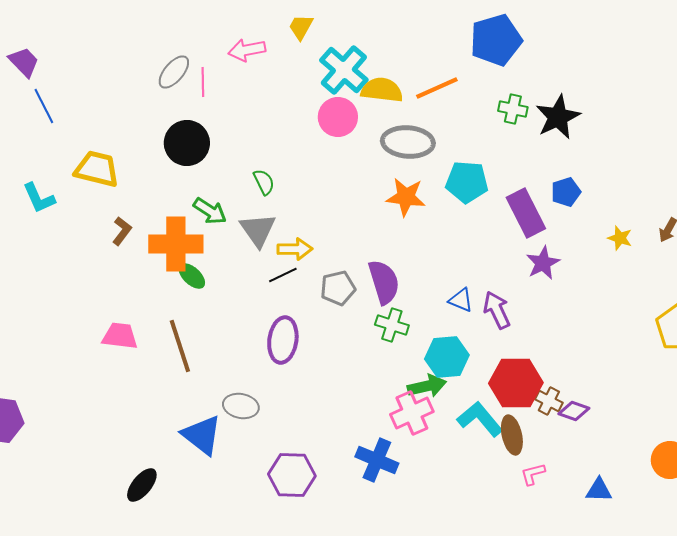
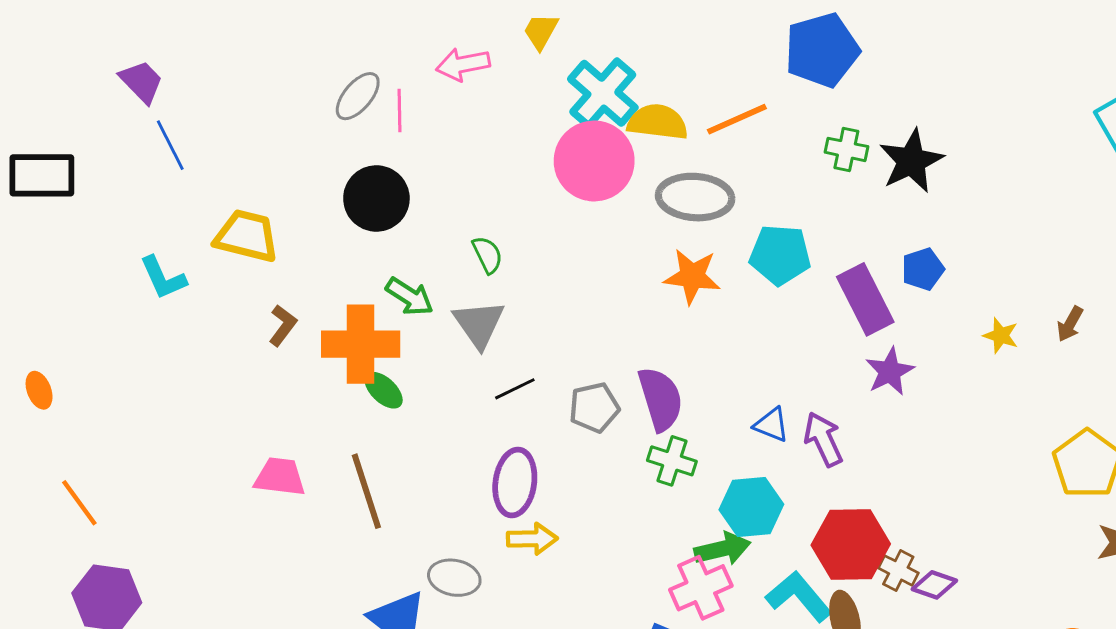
pink circle: (338, 117) -> (594, 161), size x1.4
yellow arrow: (295, 249) -> (532, 539), moved

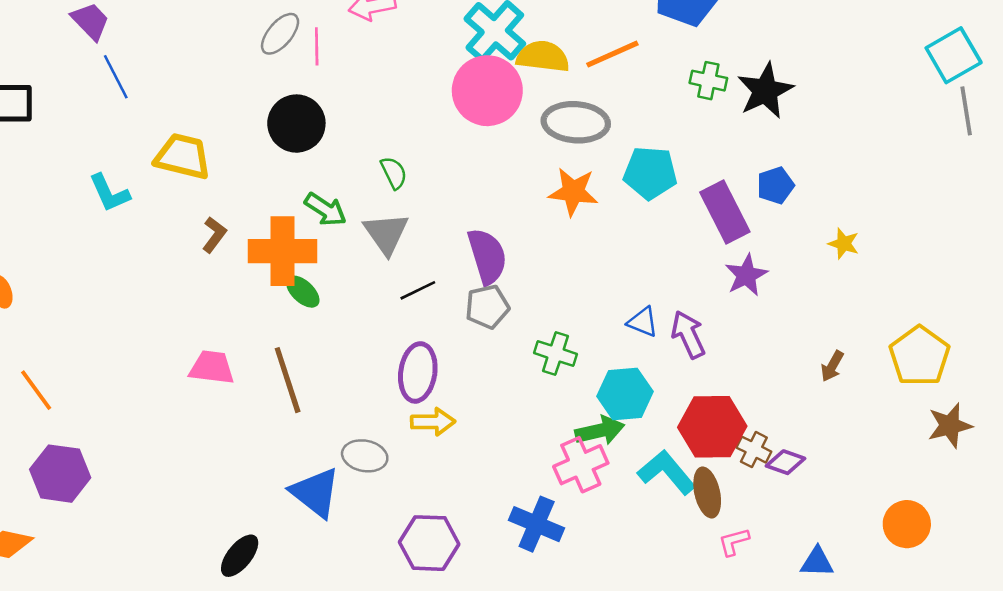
brown arrow: (1070, 324) -> (832, 366), moved
purple semicircle: (660, 399) -> (487, 256), moved

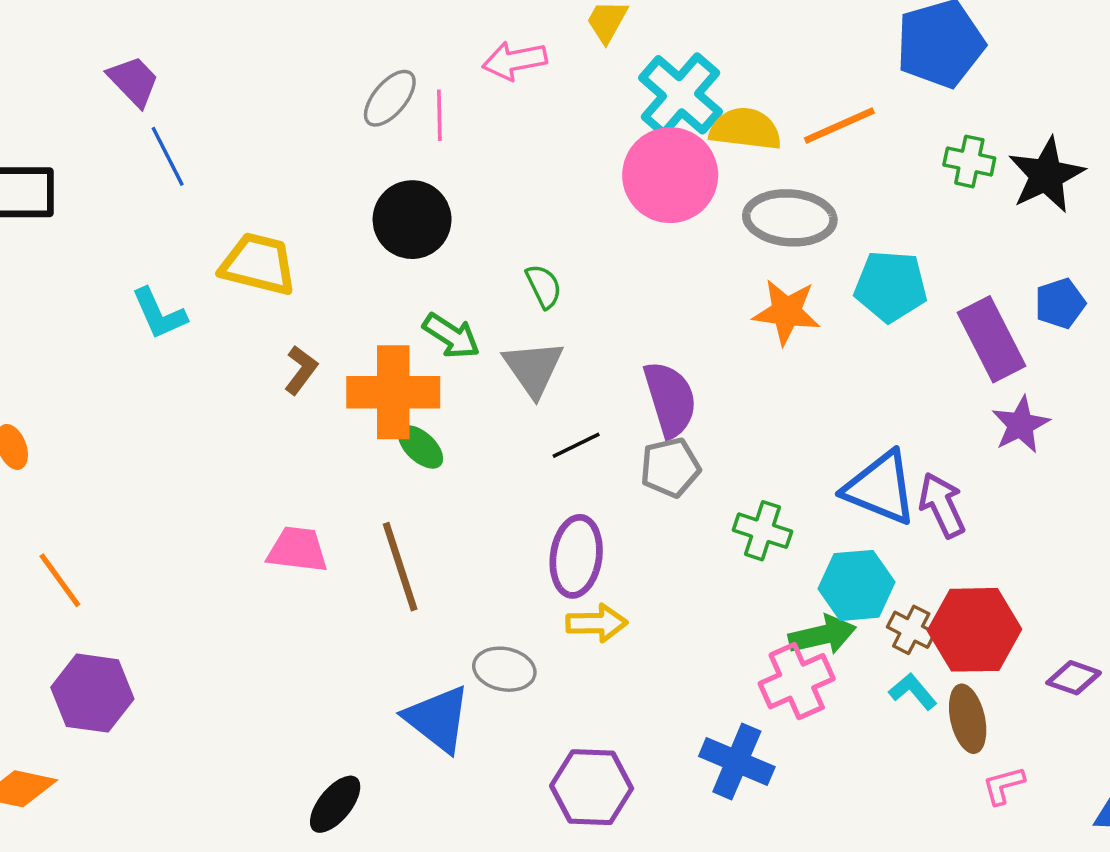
blue triangle: (643, 322) -> (880, 488), size x1.8
brown cross: (754, 450) -> (911, 630), moved
cyan L-shape: (667, 472) -> (913, 691), size x0.6

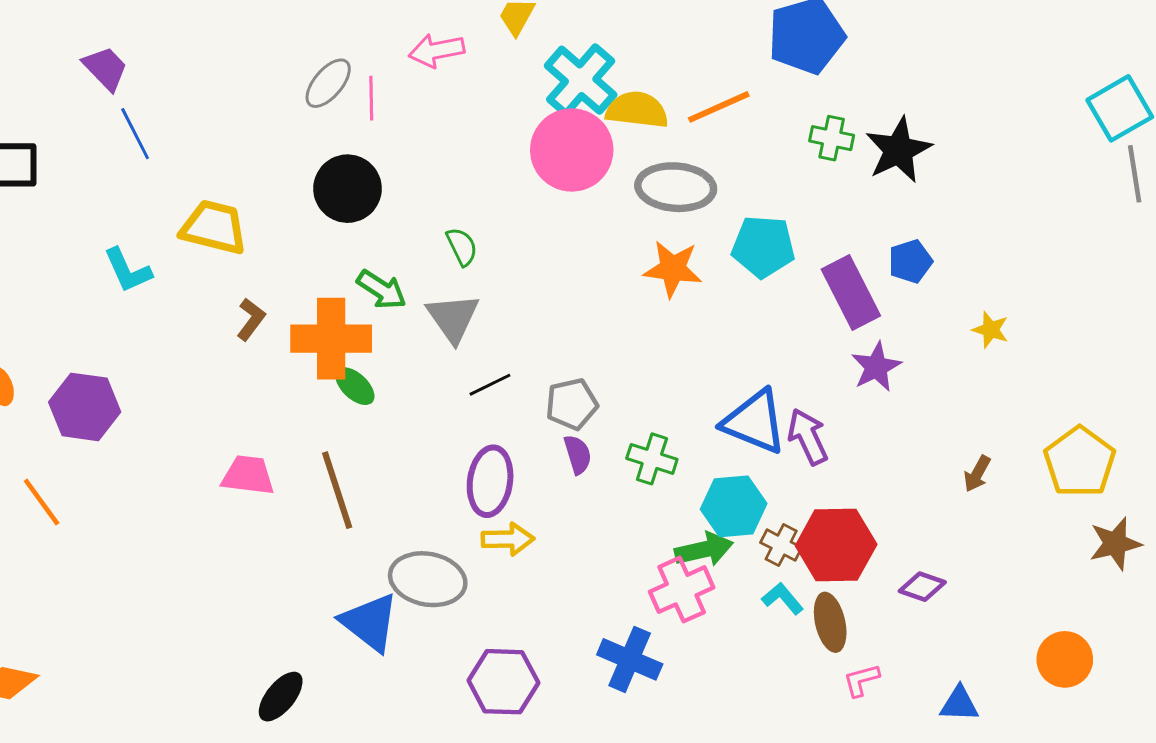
purple semicircle: (670, 399) -> (578, 454), moved, size x0.6
gray ellipse: (504, 669) -> (428, 579), size x1.4
purple hexagon: (92, 693) -> (85, 407), moved

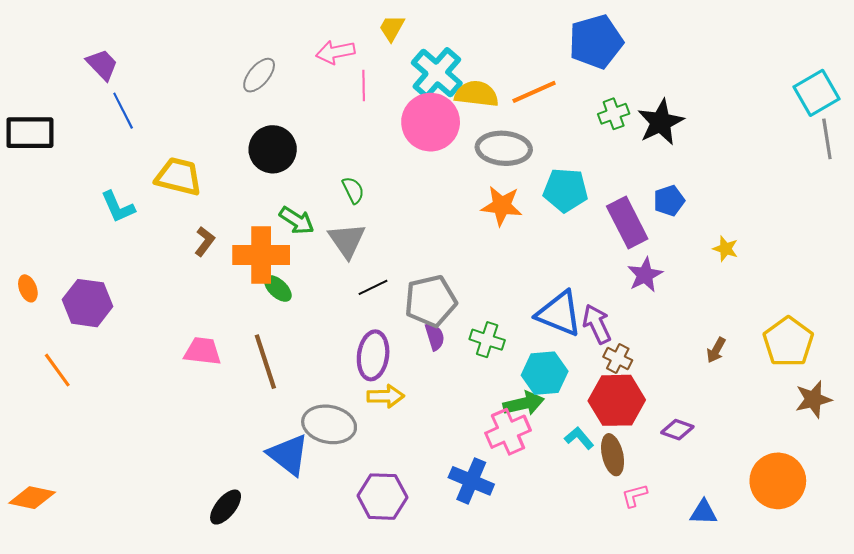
pink line: (371, 98) -> (364, 86), moved
green cross: (832, 138) -> (614, 114), turned -32
gray pentagon: (572, 404) -> (431, 301), size x1.4
brown cross: (781, 545) -> (618, 359), moved
orange circle: (1065, 659) -> (778, 481), size x1.4

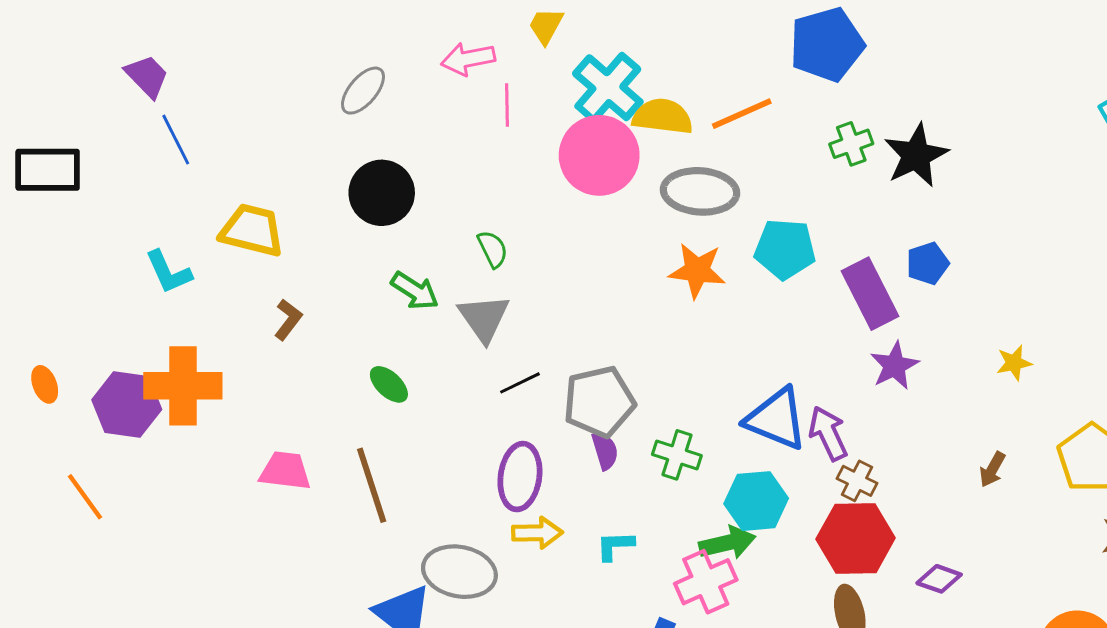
yellow star: (725, 249) -> (1014, 363), moved, turned -30
orange cross: (261, 255) -> (183, 386), moved
cyan L-shape: (579, 438) -> (615, 546), moved, turned -52

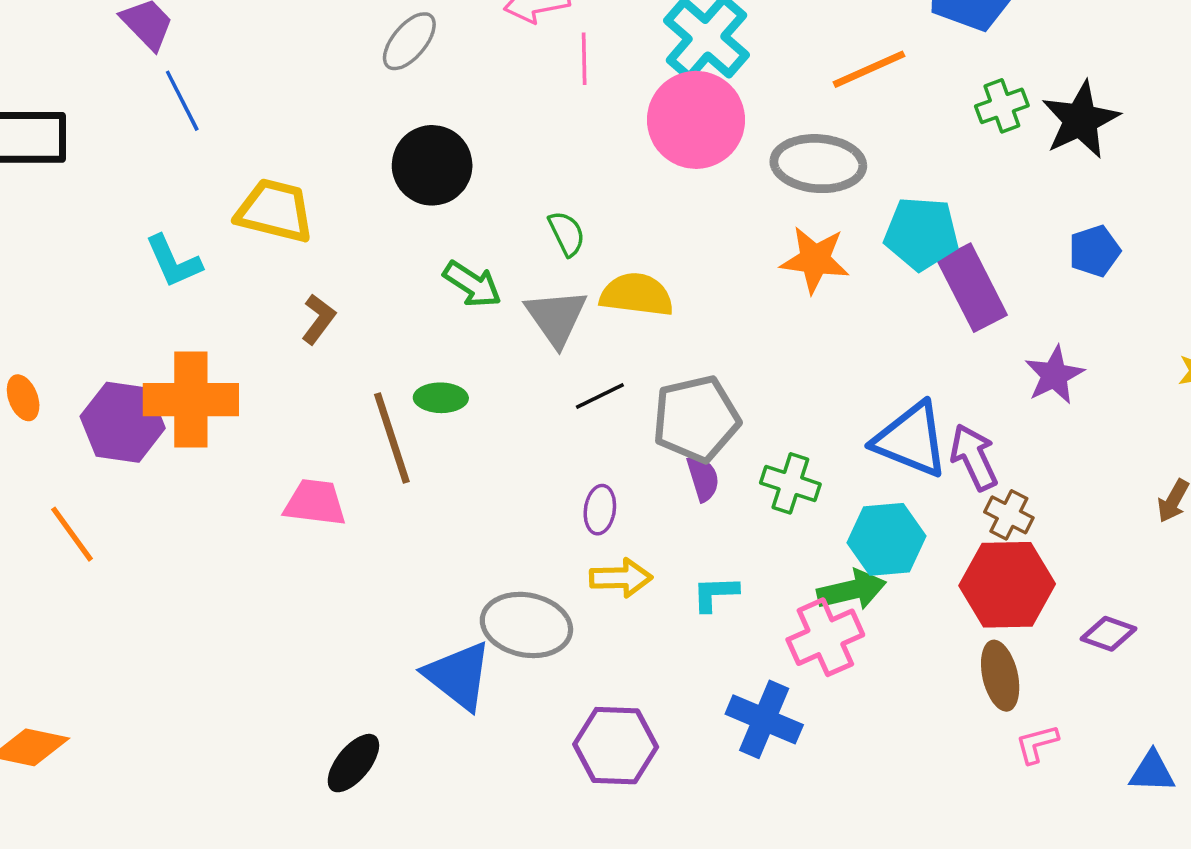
yellow semicircle: (663, 116) -> (637, 295), moved
purple rectangle: (870, 294) -> (972, 288), moved
green ellipse: (389, 384) -> (441, 398), turned -42
purple ellipse: (520, 477) -> (600, 510), size x0.6
brown line: (372, 485) -> (392, 438), moved

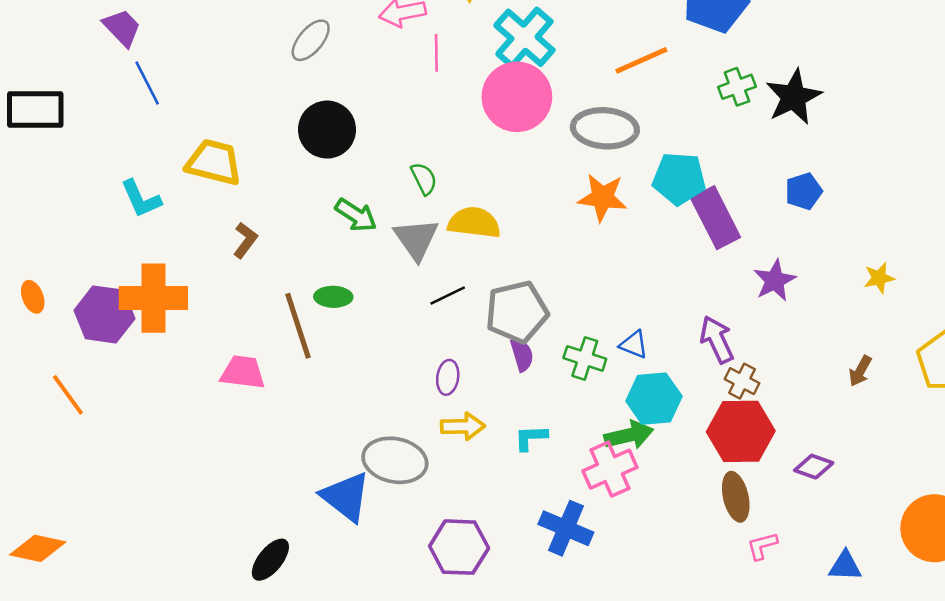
blue triangle: (911, 440) -> (634, 345), moved, size x0.5

